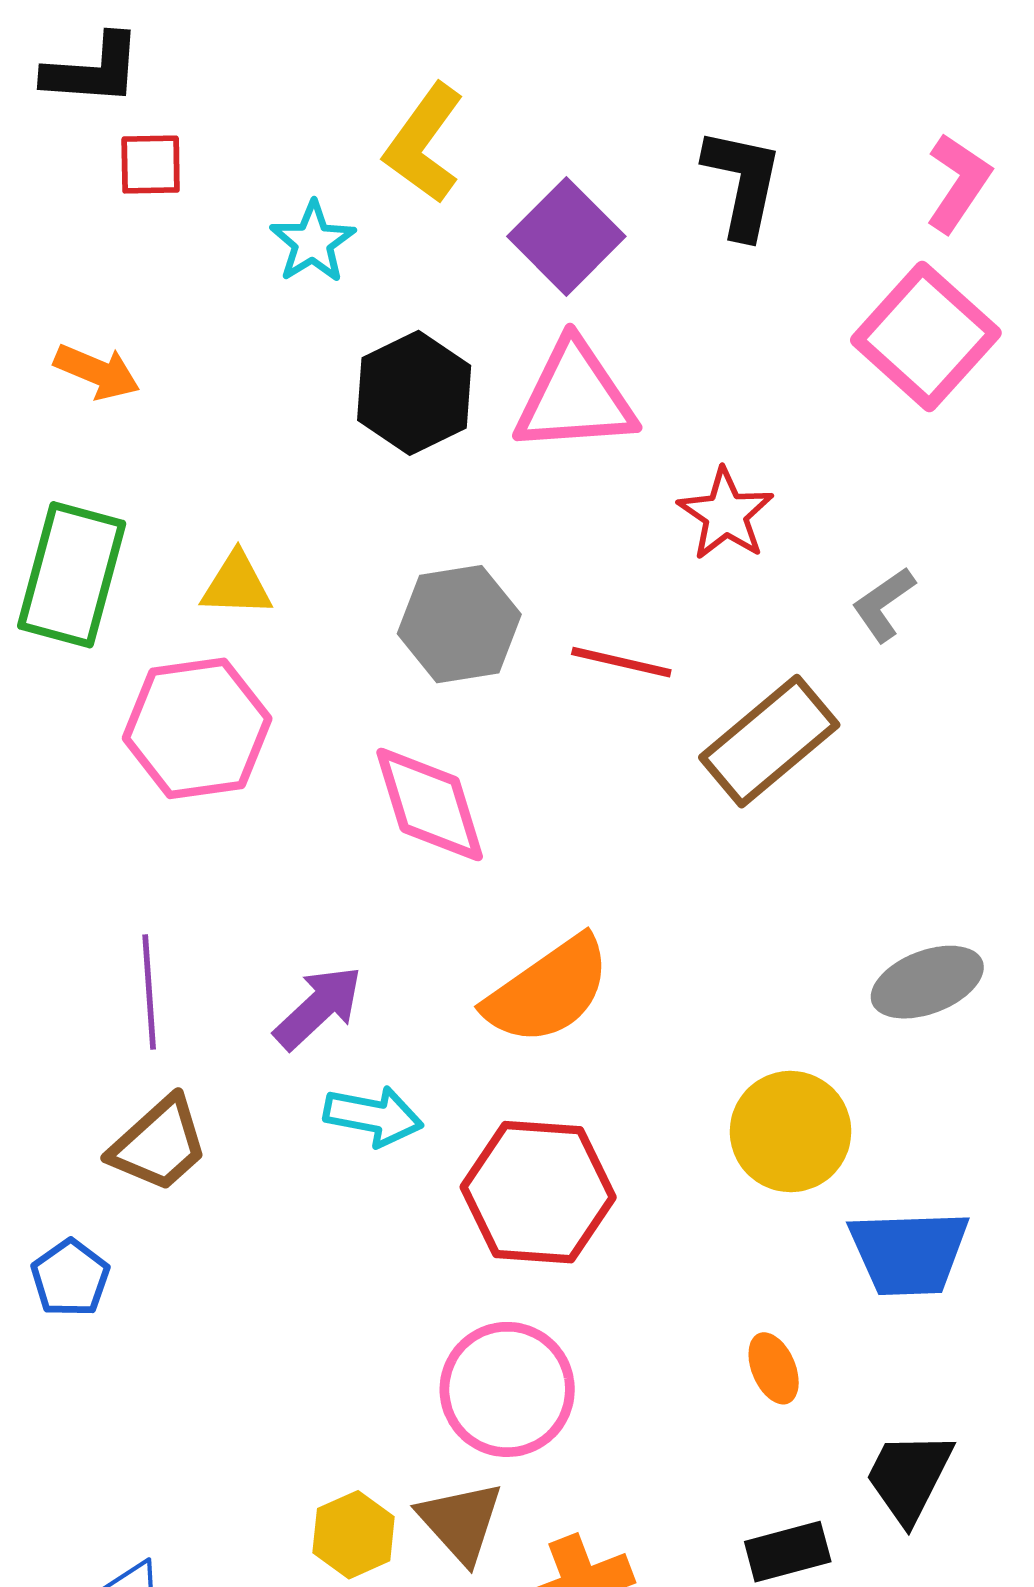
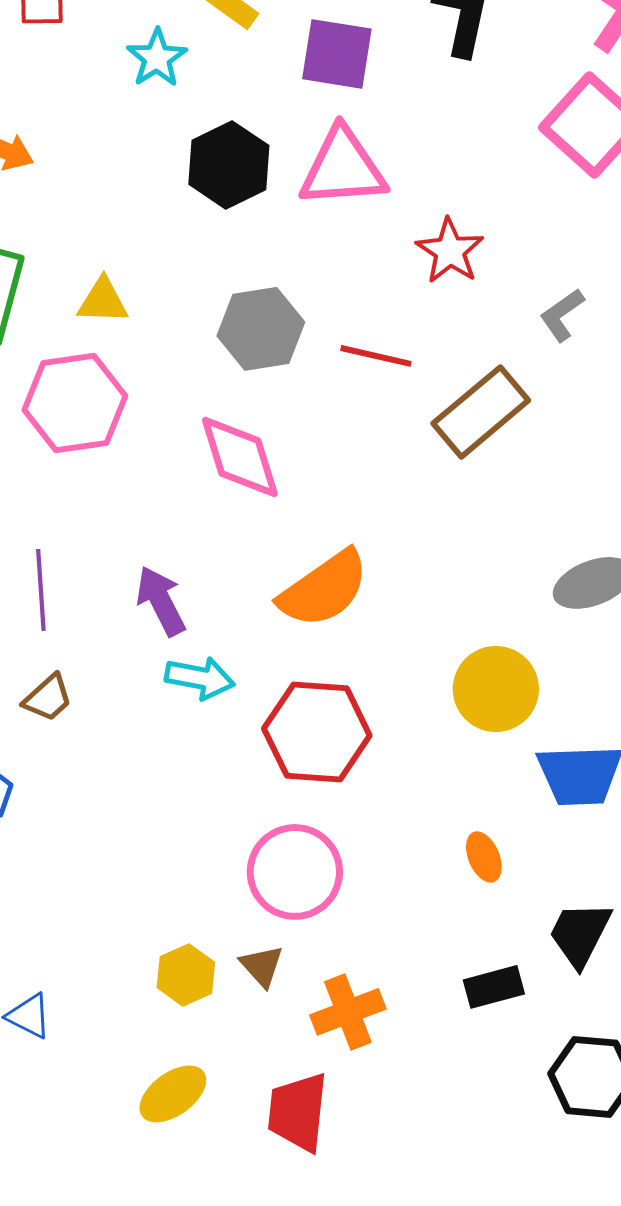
purple square: (566, 236) -> (337, 54), turned -36
purple arrow: (318, 1007) -> (161, 601), turned -74
brown trapezoid: (159, 1144) -> (48, 698), size x0.7
brown triangle: (461, 1522) -> (262, 966), size x0.7

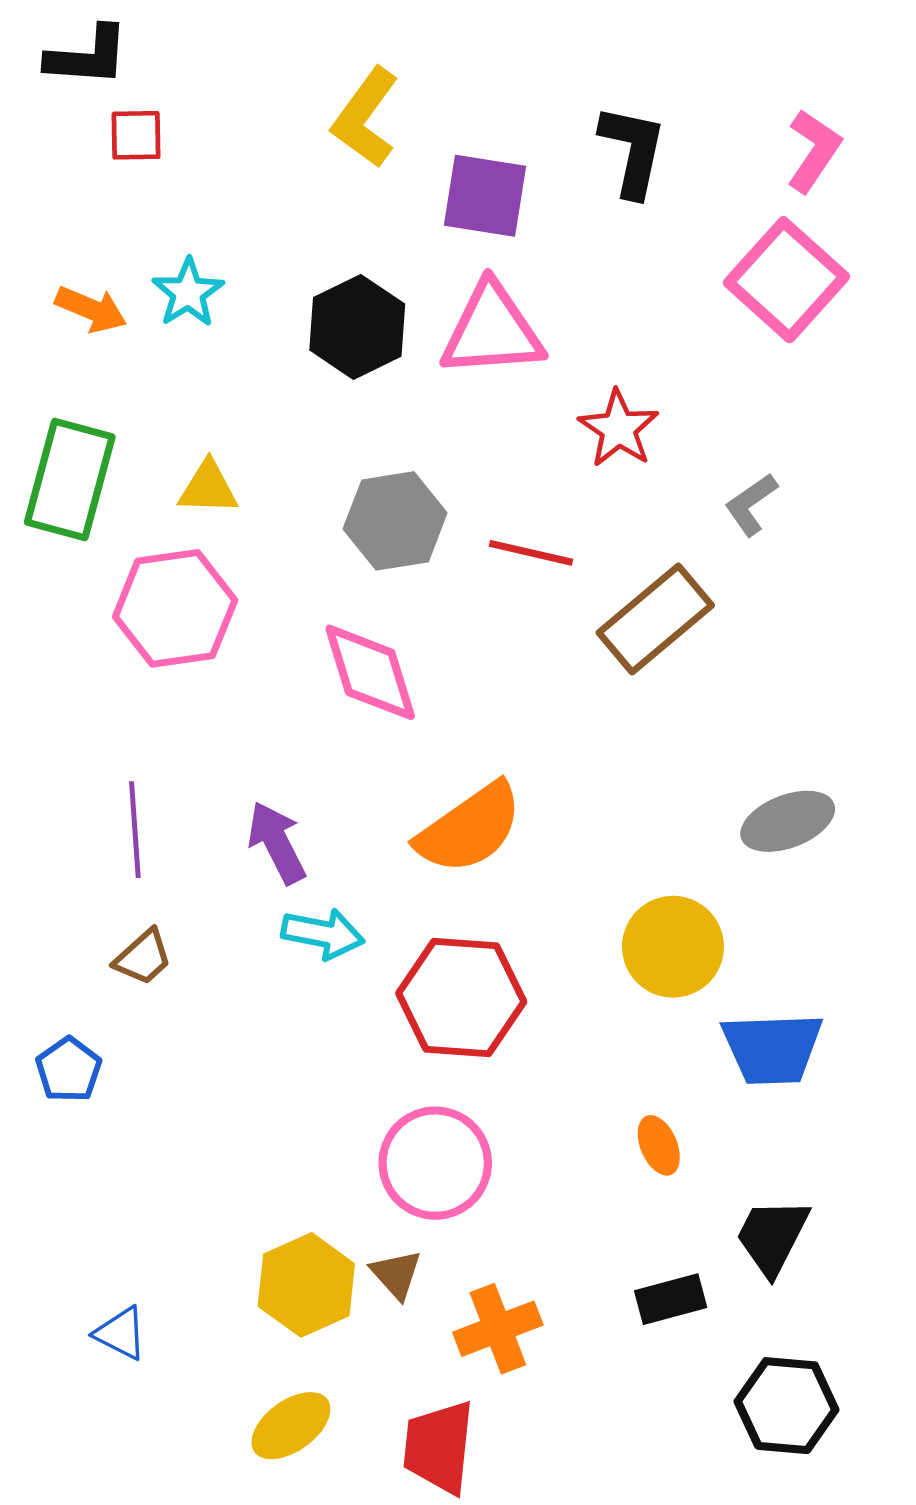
cyan star: (157, 58) -> (188, 293), moved
yellow hexagon: (186, 975) -> (306, 1285), size x1.4

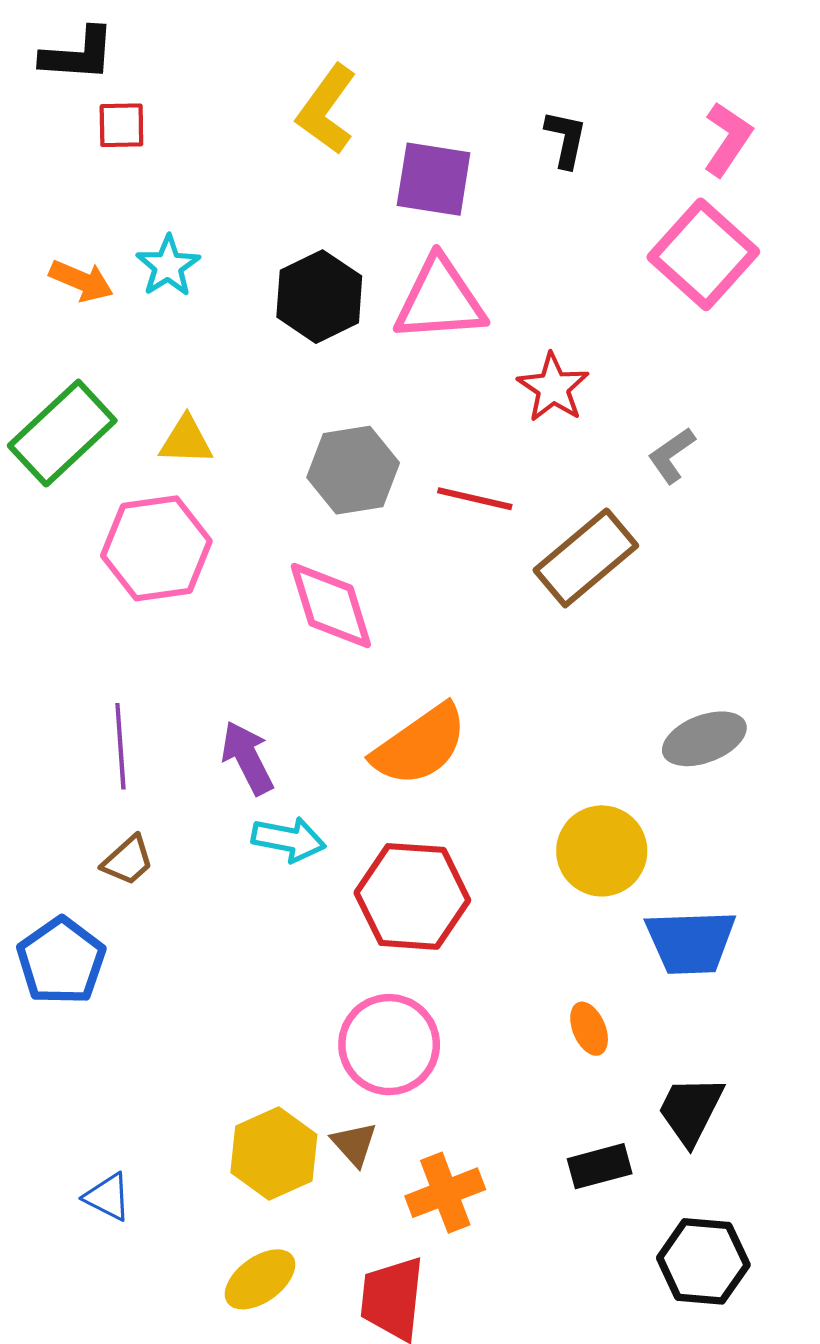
black L-shape: (633, 151) -> (566, 139), size x0.7
green rectangle: (70, 480) -> (62, 433), turned 32
blue pentagon: (69, 1070) -> (61, 961), size x1.5

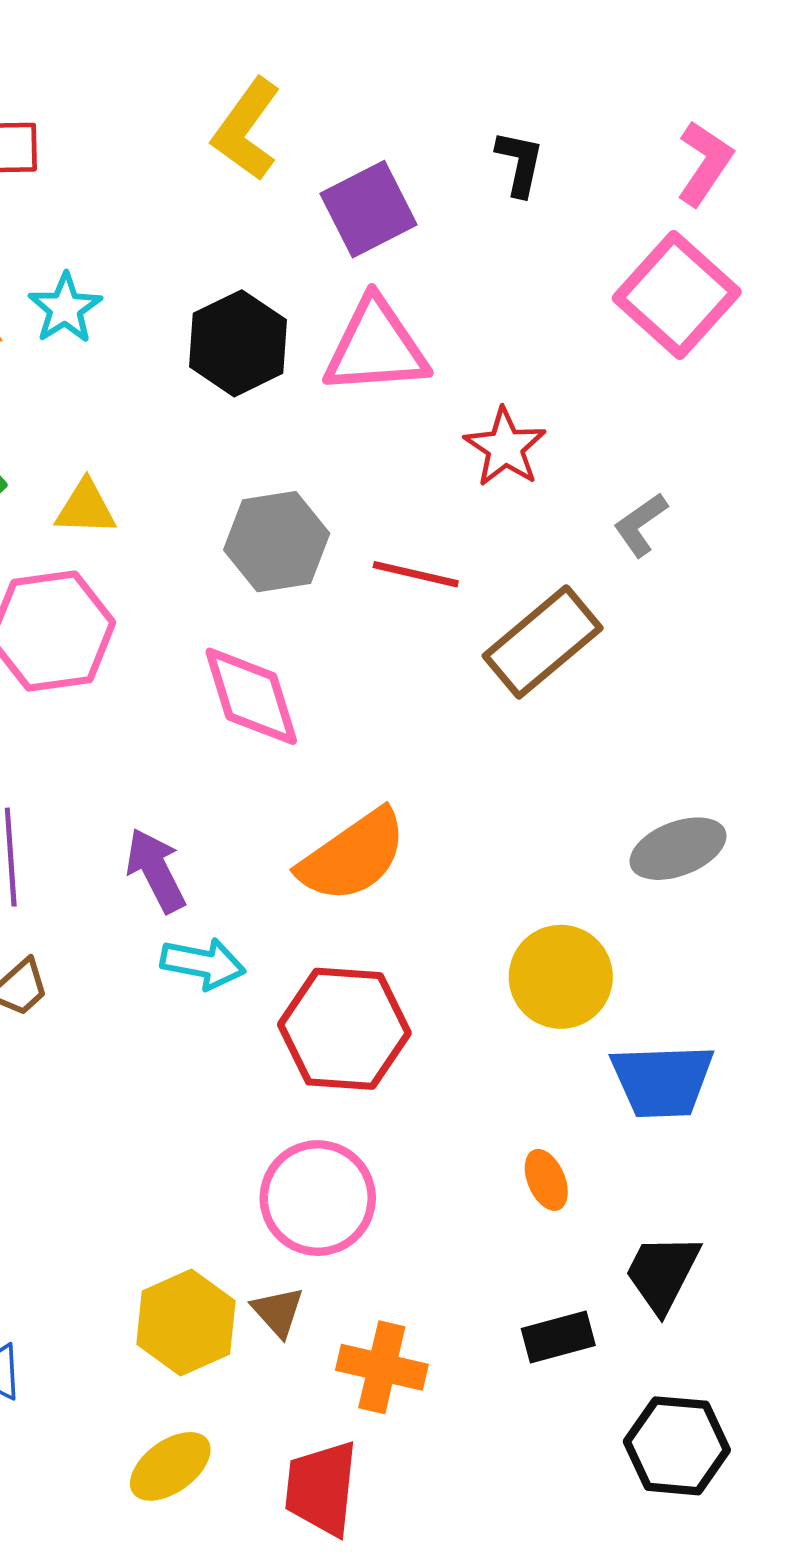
purple square: (434, 179) -> (369, 209), turned -36
orange cross: (445, 1193) -> (382, 1367), turned 34

